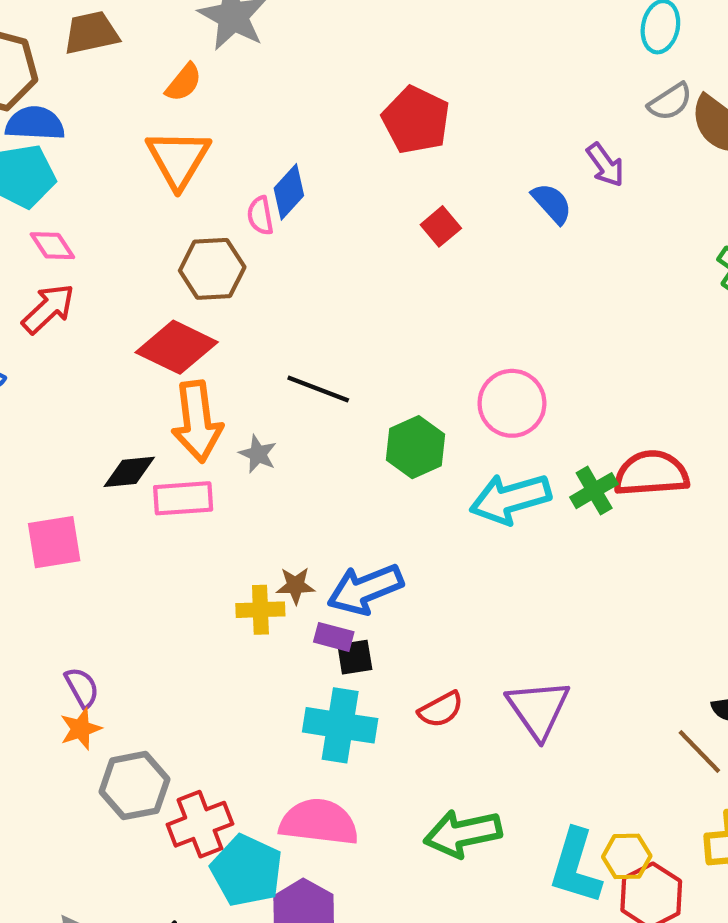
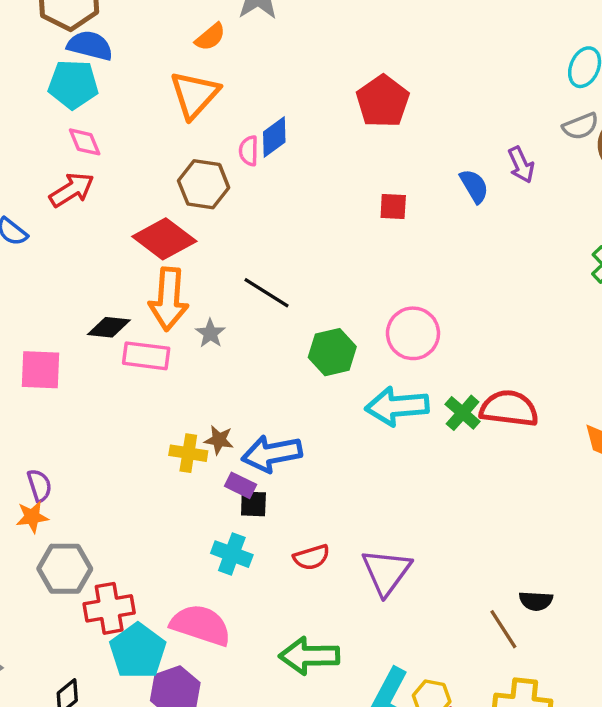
red square: (441, 226) -> (393, 207), moved, turned 32
green cross: (594, 491) -> (463, 413), turned -30
cyan cross: (340, 725) -> (232, 554), size x0.7

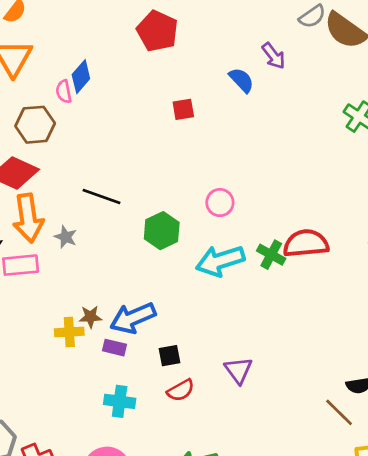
pink circle: (413, 333) -> (220, 203), size x0.7
black square: (253, 504) -> (170, 356), moved
purple triangle: (386, 572) -> (238, 370), moved, size x0.7

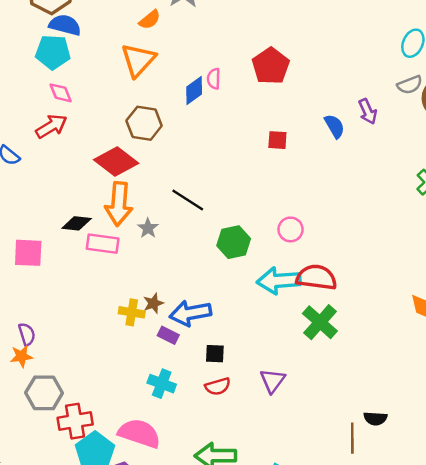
pink semicircle: (64, 92) -> (214, 79), moved
red semicircle: (306, 243) -> (316, 277), moved
green cross: (271, 255) -> (320, 322), moved, size x1.4
brown star: (90, 317) -> (153, 303), turned -30
brown line: (339, 412) -> (352, 438), turned 32

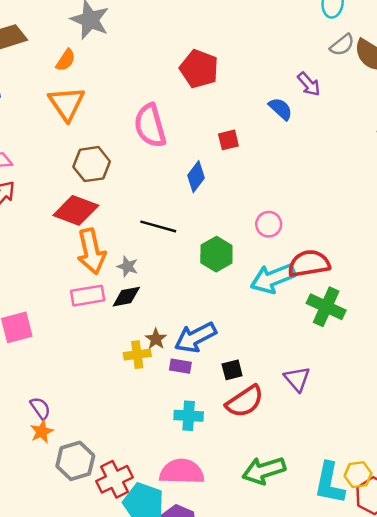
pink semicircle: (214, 79) -> (150, 126), moved, size x2.0
blue diamond: (194, 90) -> (196, 177), moved
black diamond: (77, 223) -> (126, 297), moved
red semicircle: (218, 386) -> (245, 401), size x1.5

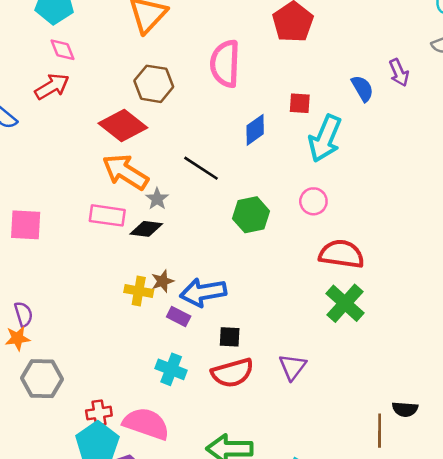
orange arrow: (91, 251) -> (125, 172), turned 117
cyan arrow: (273, 278) -> (325, 138), moved, turned -63
red cross: (115, 479) -> (99, 413), moved, size x0.7

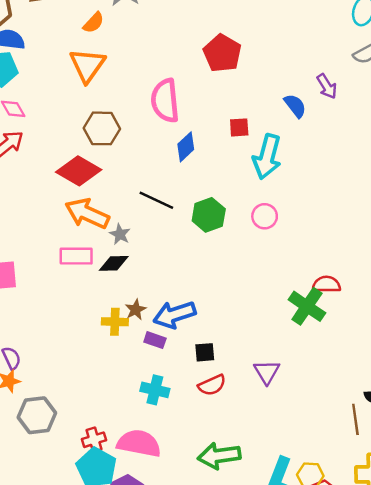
blue diamond: (255, 130) -> (186, 147), moved
green hexagon: (251, 215) -> (209, 215), moved
red semicircle: (342, 254) -> (326, 284), moved, size x0.7
red semicircle: (232, 373) -> (212, 385), size x0.7

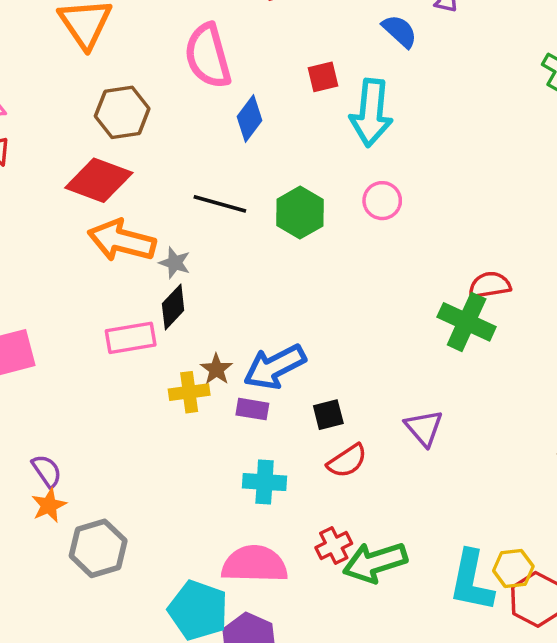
pink rectangle: (76, 256) -> (131, 338), moved
black diamond: (114, 263) -> (173, 307), turned -36
red cross: (94, 440) -> (334, 545), moved

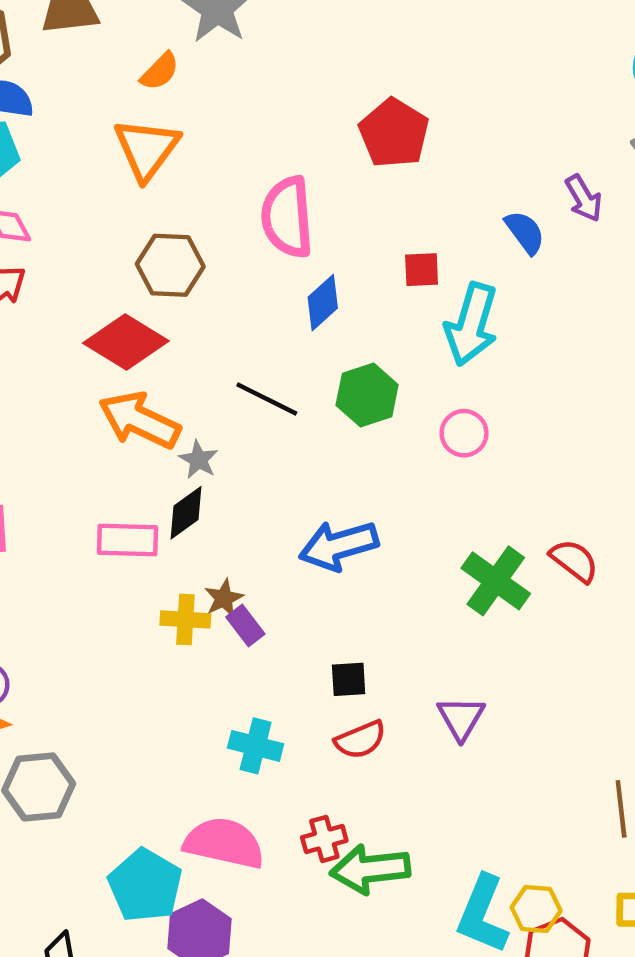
green hexagon: (300, 213) -> (367, 395), moved
red semicircle: (490, 285) -> (574, 561), turned 36
green cross: (467, 322) -> (496, 581), moved
blue arrow: (275, 367) -> (339, 546), moved
purple rectangle: (252, 409) -> (245, 625), moved, turned 32

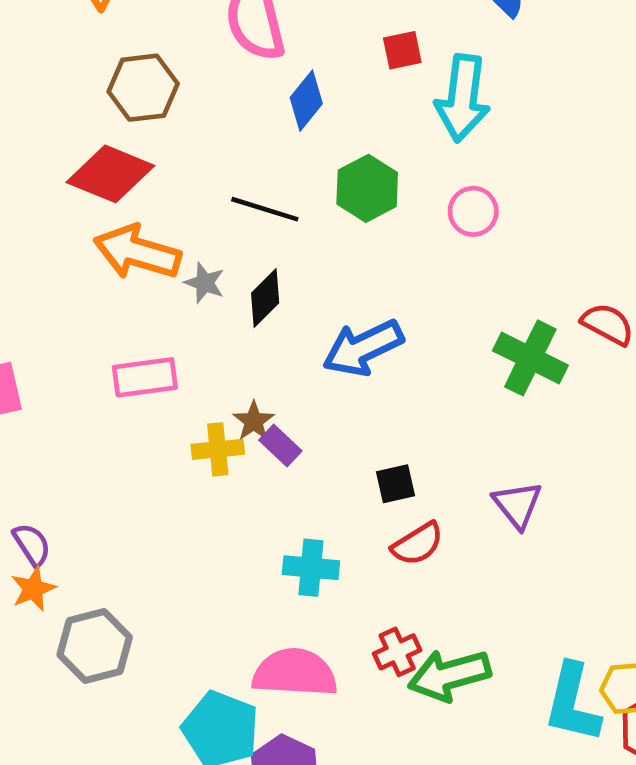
black diamond: (186, 513) -> (265, 298), moved

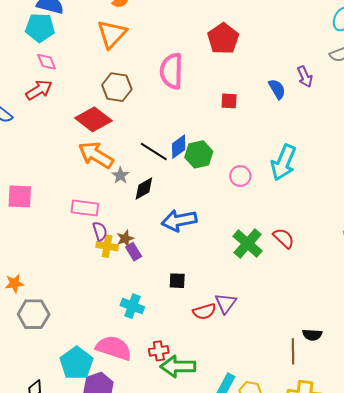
cyan arrow: (463, 98) -> (283, 163), moved
blue diamond: (306, 101) -> (179, 147), moved
red semicircle: (418, 544) -> (204, 311), moved
purple semicircle: (32, 545) -> (100, 231), moved

